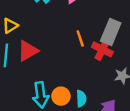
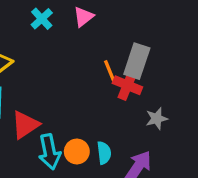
orange line: (80, 38) -> (110, 71), moved
red triangle: (28, 51) -> (25, 125), moved

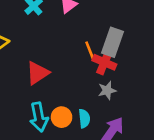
gray star: (157, 119) -> (107, 90), moved
red triangle: (25, 125) -> (38, 73), moved

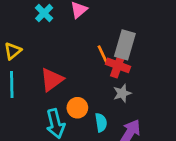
orange circle: (62, 117) -> (77, 108), moved

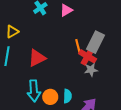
gray star: (122, 93) -> (91, 70), moved
orange circle: (77, 108) -> (50, 97), moved

